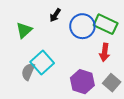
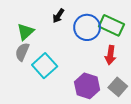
gray semicircle: (28, 72) -> (22, 52), moved

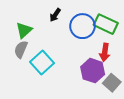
purple hexagon: (87, 86) -> (93, 71), moved

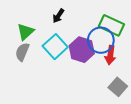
blue circle: (82, 26) -> (101, 40), moved
cyan square: (42, 62) -> (55, 47), moved
purple hexagon: (93, 71) -> (82, 50), moved

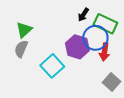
black arrow: (58, 16) -> (83, 15), moved
cyan square: (55, 47) -> (52, 66), moved

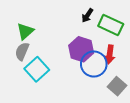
blue circle: (95, 38) -> (94, 64), moved
cyan square: (52, 66) -> (37, 69), moved

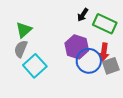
gray square: (117, 86) -> (111, 66), moved, turned 30

